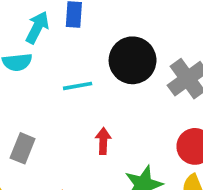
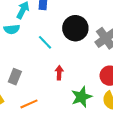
cyan line: (78, 86) -> (45, 42), turned 56

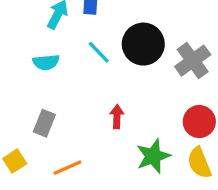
cyan semicircle: (12, 29) -> (46, 62), moved
cyan line: (45, 42) -> (99, 52), moved

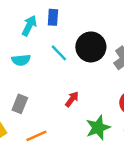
red arrow: (117, 117) -> (72, 99), turned 35

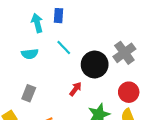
cyan arrow: (29, 26) -> (37, 23), turned -42
black circle: (91, 47) -> (95, 64), moved

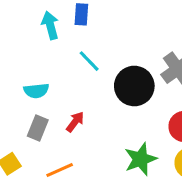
cyan semicircle: (30, 54) -> (36, 91), moved
red arrow: (75, 89) -> (75, 122), moved

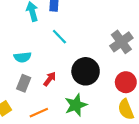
black circle: (134, 86) -> (86, 71), moved
green star: (141, 159) -> (76, 105), moved

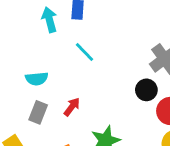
black circle: (86, 71) -> (146, 90), moved, size x0.6

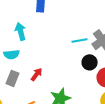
cyan arrow: (49, 20) -> (21, 31), moved
cyan line: (85, 52) -> (80, 40), moved, turned -56

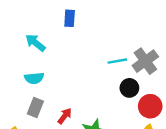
cyan arrow: (21, 31) -> (35, 43), moved, turned -36
red arrow: (37, 74) -> (65, 116), moved

